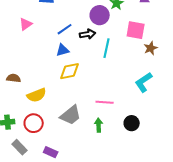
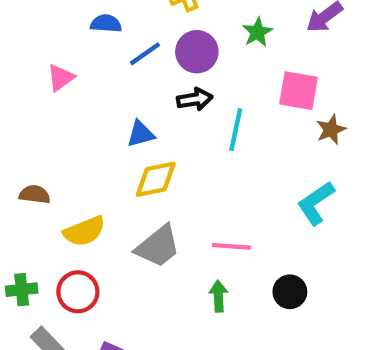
purple circle: (100, 15) -> (197, 52), moved
blue line: (65, 29) -> (145, 54), moved
gray trapezoid: (71, 115) -> (158, 246), moved

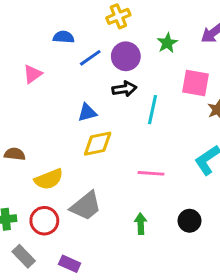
gray trapezoid: (158, 246) -> (86, 206), moved
pink line: (231, 246) -> (151, 173), moved

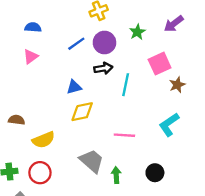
blue semicircle: (64, 37) -> (33, 27), moved
pink square: (195, 83) -> (160, 64), turned -35
gray trapezoid: (86, 206) -> (92, 161), moved, turned -100

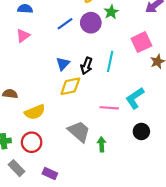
green star: (137, 32) -> (111, 12), moved
black arrow: (103, 68) -> (86, 66), moved, turned 119
blue triangle: (74, 87) -> (63, 64), turned -32
cyan L-shape: (169, 125) -> (135, 98), moved
black circle: (155, 173) -> (141, 131), moved

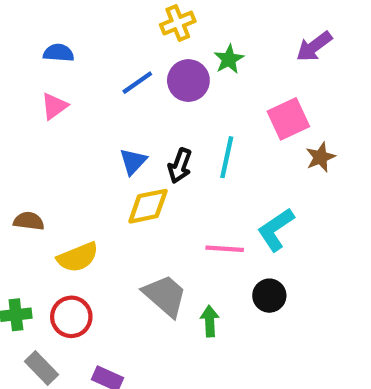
black circle: (141, 131) -> (269, 296), moved

